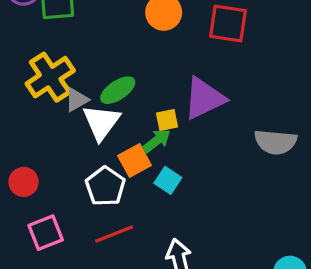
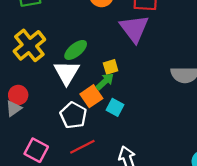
purple triangle: (204, 98) -> (134, 29), moved, turned -36
gray triangle: (77, 100) -> (14, 109), moved
red circle: (24, 182) -> (18, 95), moved
pink square: (46, 233) -> (36, 150), turned -35

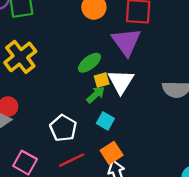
green ellipse: (76, 50) -> (89, 63), moved
white triangle: (67, 72) -> (121, 81), moved
orange square: (91, 96) -> (112, 153), moved

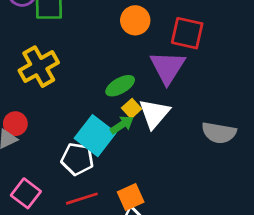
yellow square: (102, 80) -> (132, 108), turned -35
cyan square: (105, 121) -> (95, 136), moved, size x1.8
white pentagon: (63, 128) -> (77, 159), turned -30

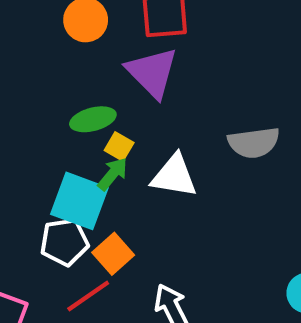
green ellipse: (120, 86) -> (93, 119), turned 32
white triangle: (154, 114) -> (174, 176), moved, turned -44
orange square: (131, 197) -> (113, 254), moved

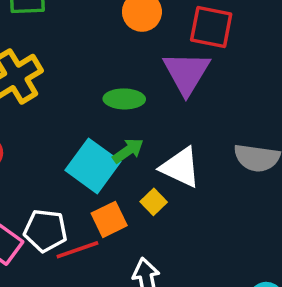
yellow square: (119, 146) -> (154, 202), moved
white pentagon: (64, 242) -> (45, 231), moved

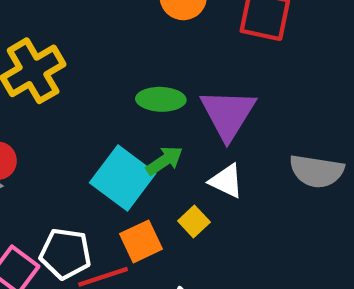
purple triangle: (186, 73) -> (228, 114), moved
white triangle: (181, 167) -> (226, 181), size x0.7

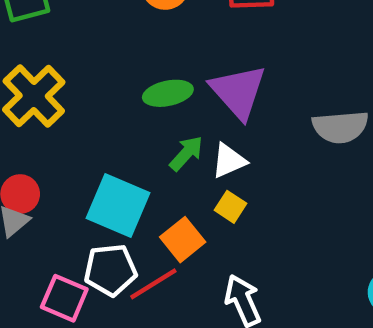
cyan square: (123, 178) -> (118, 205), moved
white triangle: (226, 181) -> (229, 161), moved, turned -36

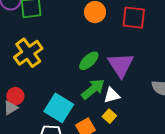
green ellipse: (168, 93) -> (89, 61), turned -40
green arrow: (186, 153) -> (93, 89), size x1.4

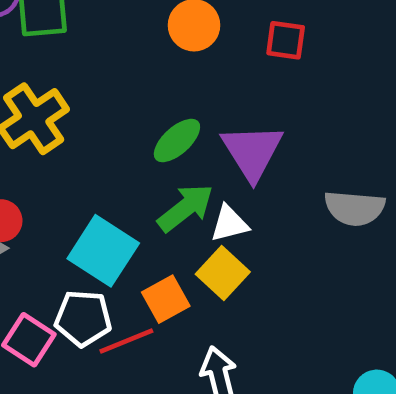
red square: (134, 18) -> (286, 40), size x0.7
yellow square: (109, 116) -> (223, 273), size x1.5

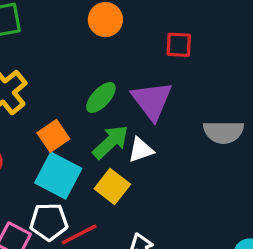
red square: (286, 40) -> (179, 45), moved
yellow square: (223, 273) -> (112, 187), moved
orange square: (166, 299) -> (53, 136), moved

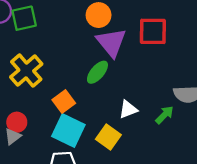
red square: (179, 45) -> (153, 31), size x1.5
purple triangle: (152, 101) -> (111, 42), moved
green arrow: (111, 142) -> (164, 115), moved, size x0.7

